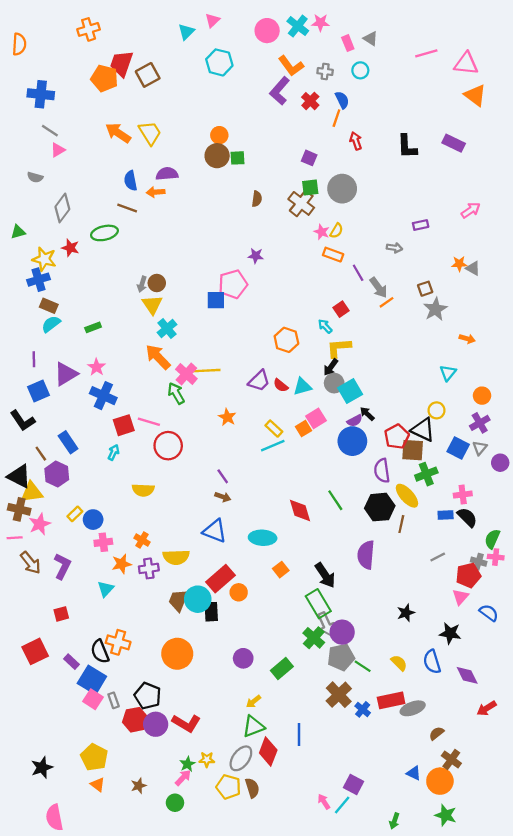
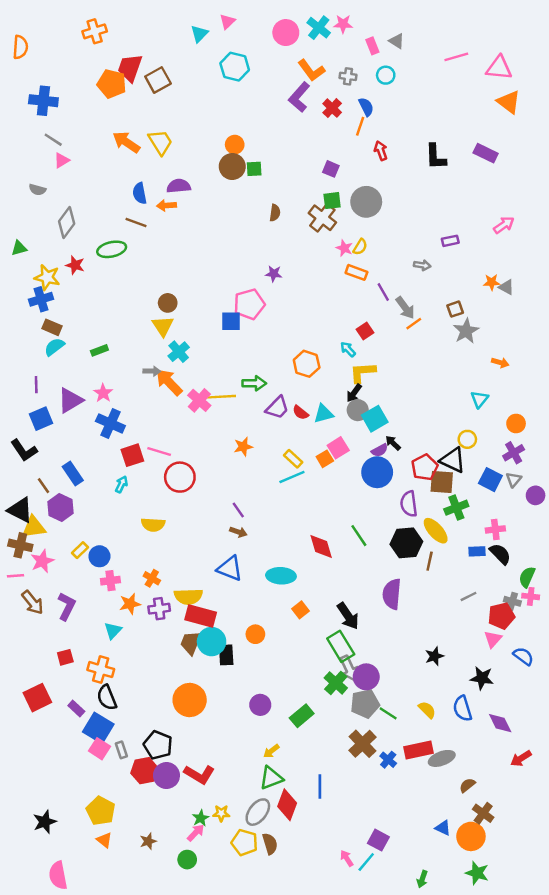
gray arrow: (142, 284) -> (152, 371), moved, turned -105
green arrow: (176, 393) -> (254, 383), moved, turned 120
orange star: (227, 417) -> (243, 447), turned 30
red rectangle: (220, 579) -> (201, 616), moved, turned 56
orange cross: (118, 642) -> (101, 670), moved

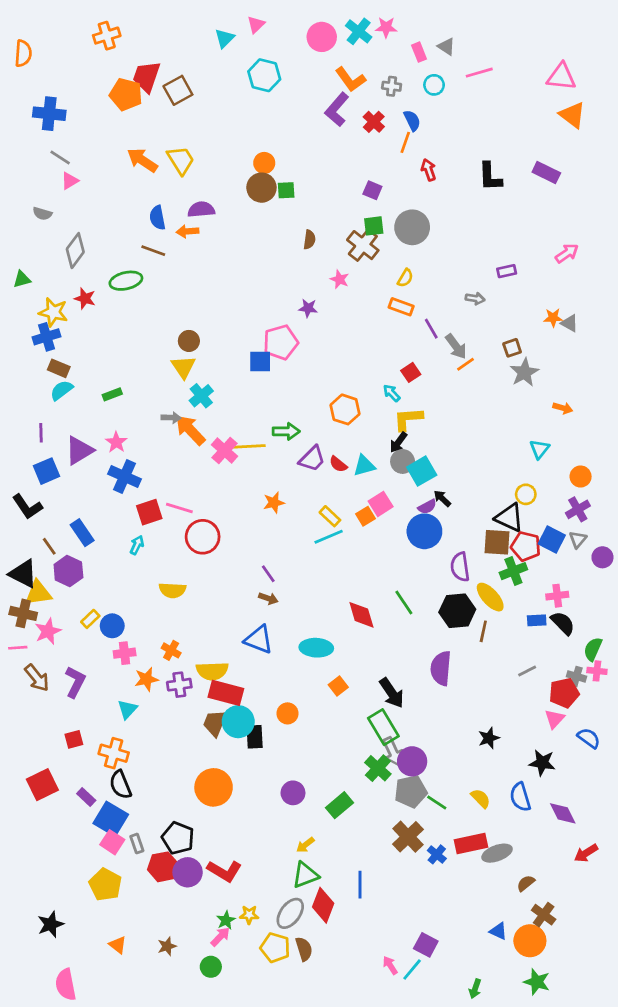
pink line: (456, 57) -> (479, 73), moved
pink star: (344, 248) -> (340, 279), moved
red pentagon: (425, 467) -> (526, 546), moved, turned -30
yellow pentagon: (101, 811) -> (105, 885), moved

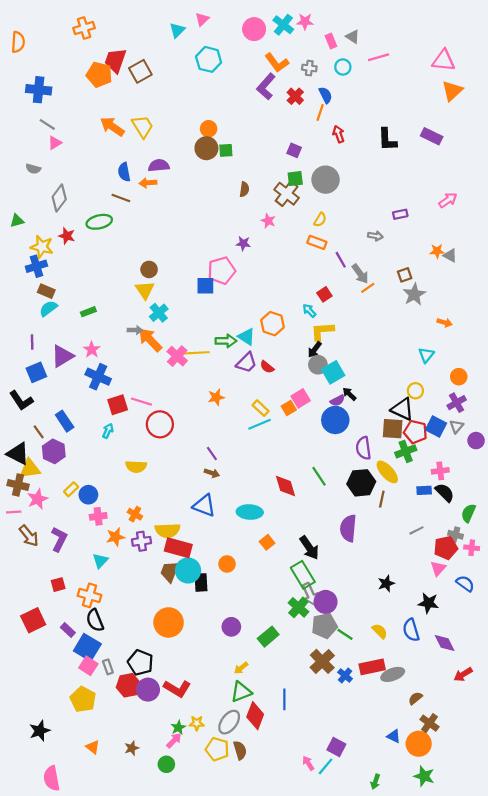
orange triangle: (572, 115) -> (452, 91), turned 40
cyan triangle: (364, 466) -> (246, 337), moved, turned 48
pink cross: (597, 671) -> (472, 548), moved

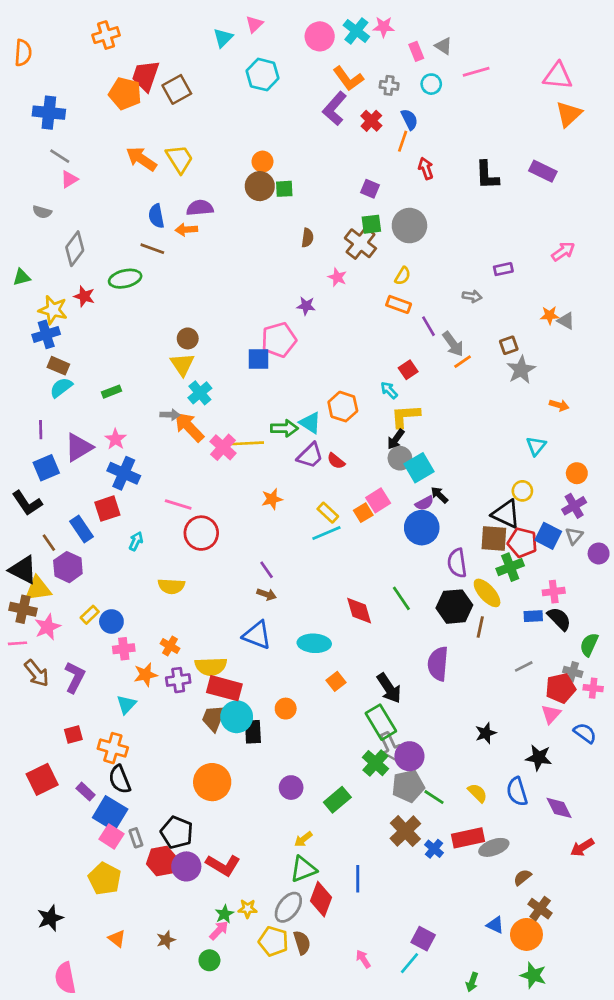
red square: (118, 405) -> (107, 509), moved
pink arrow: (308, 763) -> (363, 959), moved

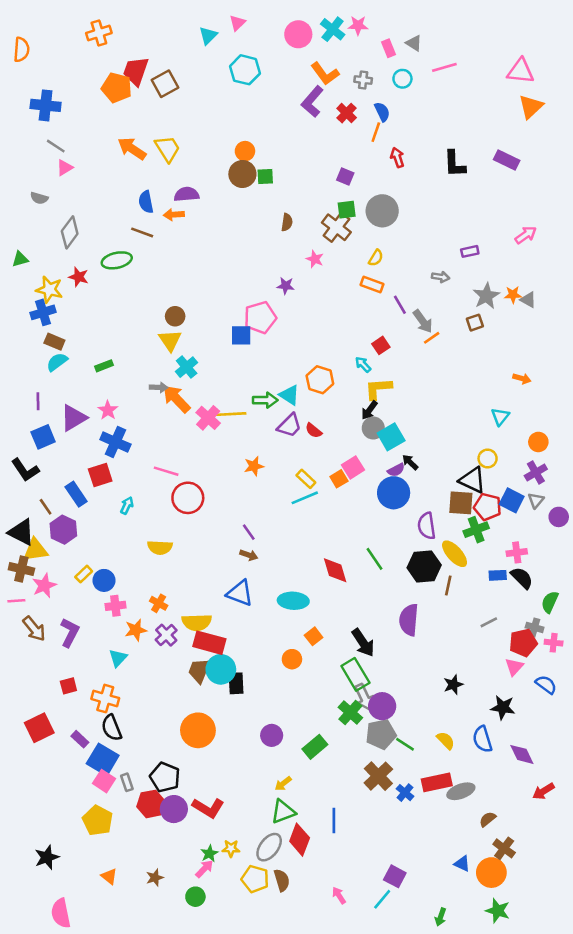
gray star: (521, 370) -> (486, 296), moved
purple cross: (178, 680) -> (166, 635), turned -35
orange circle: (286, 709) -> (292, 659), moved

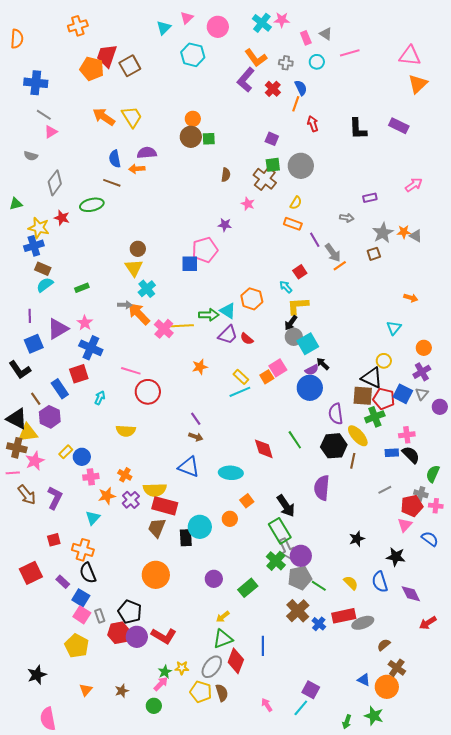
pink circle: (298, 34) -> (218, 27), moved
cyan circle: (221, 669) -> (200, 527), moved
blue square: (103, 760) -> (81, 598), size x0.7
orange triangle: (109, 876) -> (86, 690), turned 32
green star: (498, 911) -> (374, 716), moved

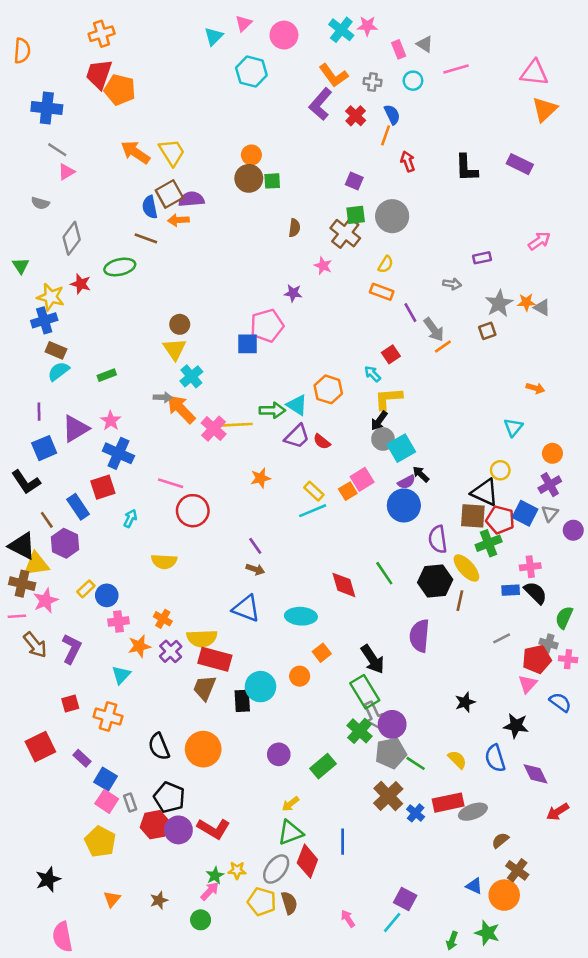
red trapezoid: (107, 56) -> (99, 74), moved
brown square: (130, 66) -> (169, 194), moved
green triangle: (16, 204) -> (21, 266), turned -48
black semicircle: (88, 573) -> (159, 747), moved

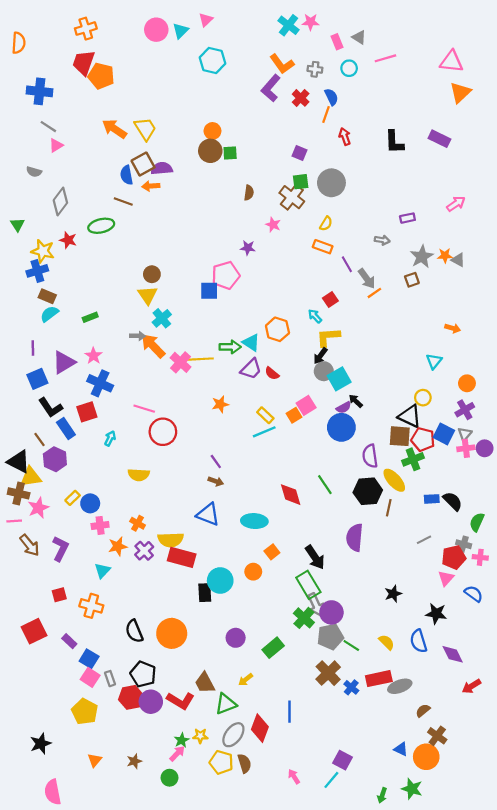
pink circle: (284, 35) -> (156, 30), moved
black L-shape: (26, 482) -> (51, 408), moved
pink cross: (530, 567) -> (466, 448), moved
brown trapezoid: (204, 688) -> (205, 683), moved, turned -50
green triangle: (290, 833) -> (226, 704), moved

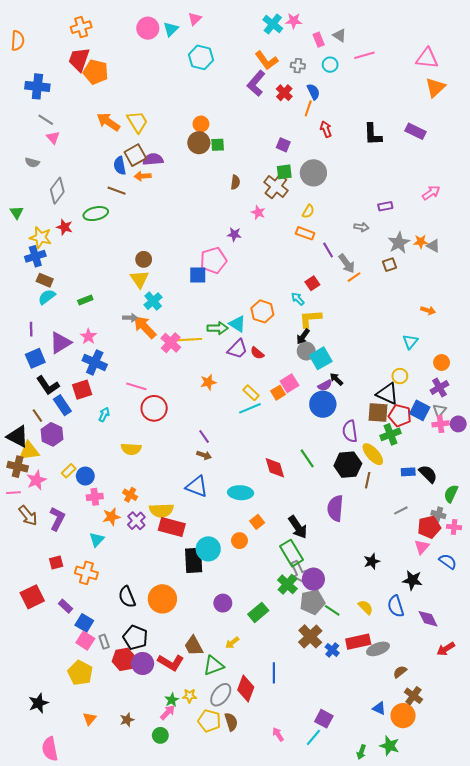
pink triangle: (56, 145) -> (53, 137), turned -40
black rectangle: (205, 593) -> (194, 560), size x1.4

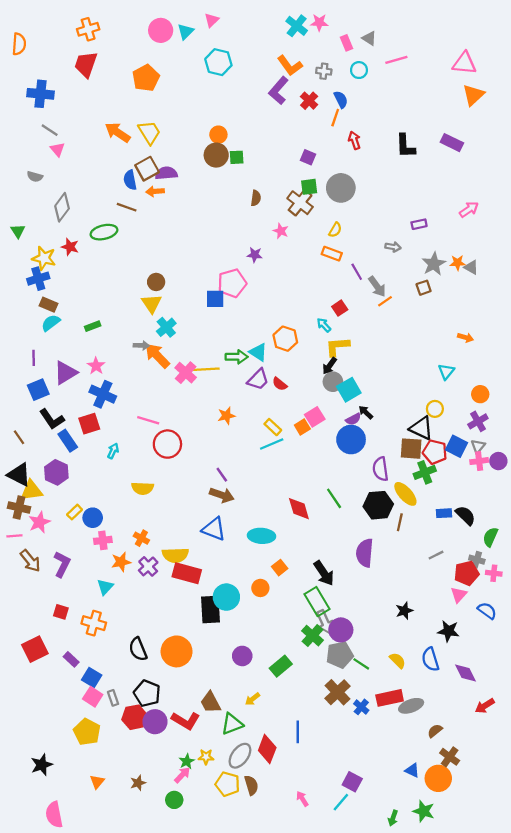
orange pentagon: (96, 72) -> (146, 78), moved, turned 30
brown line: (37, 416) -> (19, 437), moved
brown arrow: (204, 455) -> (222, 495), size x1.5
red square: (56, 562) -> (61, 612), turned 32

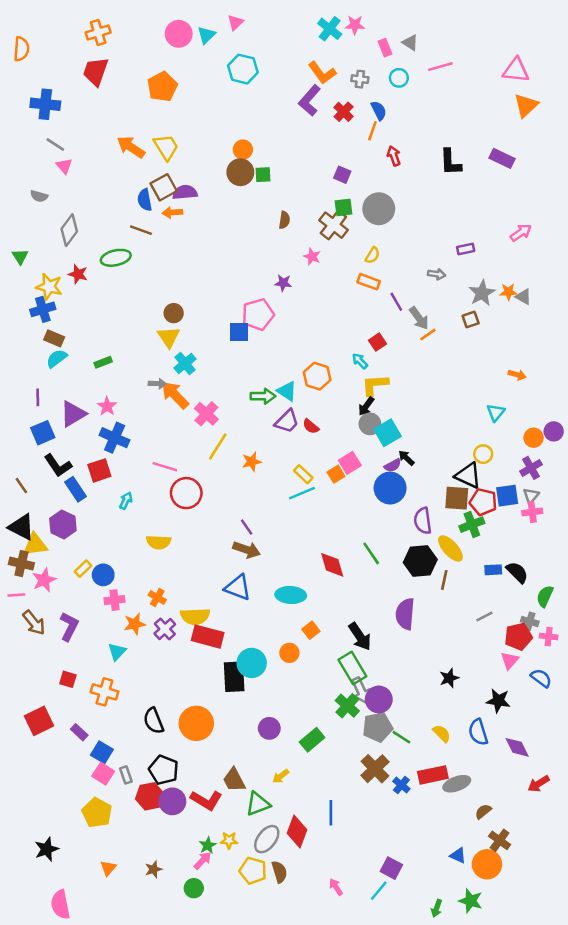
yellow line: (206, 369) -> (218, 447), moved, turned -55
blue square: (456, 446) -> (507, 496), turned -35
purple circle: (498, 461) -> (554, 431), moved

